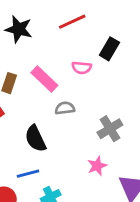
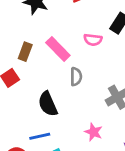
gray semicircle: (65, 108) -> (76, 77), turned 96
pink star: (97, 166) -> (94, 132), moved, turned -30

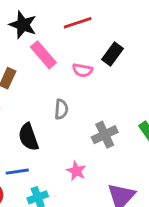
pink rectangle: (58, 49) -> (43, 55), moved

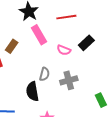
gray cross: (105, 135) -> (69, 80), moved
black semicircle: (28, 137) -> (32, 91), moved

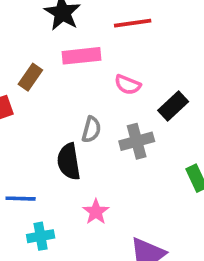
pink rectangle: (39, 35) -> (81, 56), turned -66
black rectangle: (86, 43) -> (173, 106), moved

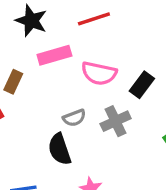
pink semicircle: (128, 85) -> (99, 73), size x1.5
gray semicircle: (91, 130) -> (74, 118), turned 65

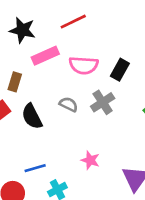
gray semicircle: (74, 118) -> (69, 104), turned -126
black semicircle: (60, 149) -> (32, 116), moved

